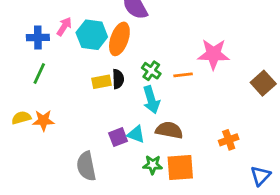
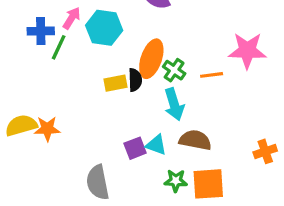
orange ellipse: (119, 39) -> (151, 59), moved
green line: (39, 73) -> (59, 47), moved
yellow semicircle: (21, 118) -> (21, 125), size x1.4

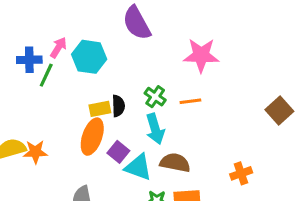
pink star: (247, 51) -> (201, 55), moved
orange ellipse: (151, 59) -> (92, 137), moved
cyan triangle: (156, 145) -> (138, 167), size x1.4
purple square: (135, 148) -> (118, 152), moved, turned -30

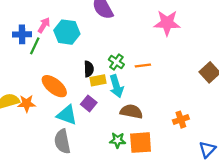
pink star: (201, 55) -> (167, 23), moved
yellow rectangle: (100, 109) -> (98, 80), moved
orange ellipse: (92, 137) -> (54, 86), moved, turned -70
cyan triangle: (138, 167) -> (67, 115), moved

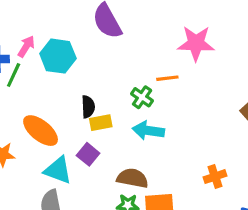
green cross: (116, 62) -> (142, 97), moved
orange line: (143, 65) -> (167, 78), moved
cyan arrow: (116, 86) -> (148, 131), moved, turned 115
brown semicircle: (131, 111) -> (133, 178), moved

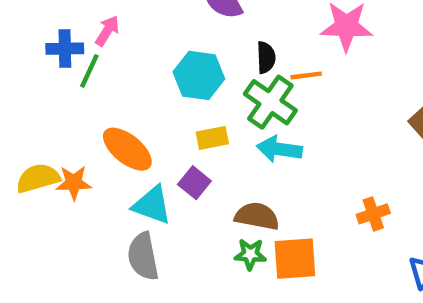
cyan hexagon: (58, 56) -> (199, 75), moved
green cross: (142, 97) -> (270, 102), size x1.6
black semicircle: (88, 107) -> (266, 58), moved

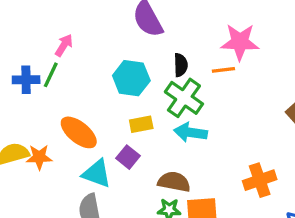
blue cross: (65, 49) -> (26, 80), moved
orange line: (306, 75) -> (223, 70), moved
orange cross: (373, 214) -> (260, 180), size x1.4

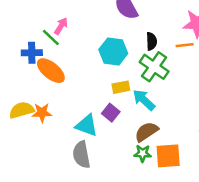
green line: (51, 75) -> (51, 37), moved, turned -72
orange ellipse: (79, 132) -> (51, 71), moved
cyan arrow: (191, 132) -> (144, 100), moved, turned 35
brown semicircle: (174, 182) -> (146, 132), turned -45

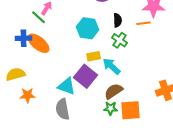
blue cross: (32, 53) -> (24, 38), moved
green cross: (154, 67) -> (120, 40), size x0.7
orange star: (42, 113) -> (28, 95), moved
purple square: (111, 113) -> (86, 76), size x1.6

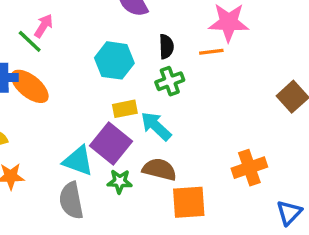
green cross: (120, 40) -> (170, 81), turned 35
brown semicircle: (114, 91) -> (159, 169), turned 48
green star: (111, 108) -> (120, 181), moved

